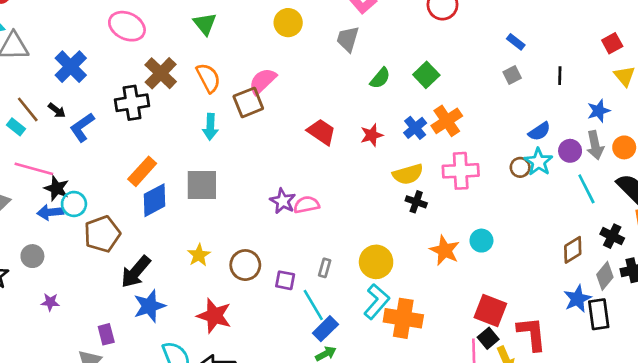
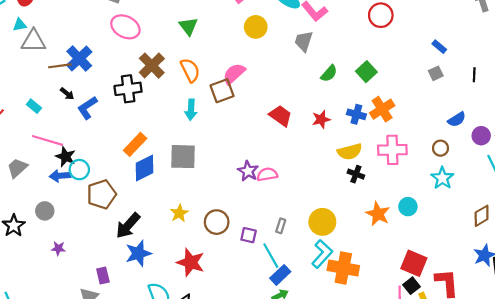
brown line: (28, 109) -> (60, 66), moved, turned -60
blue cross: (415, 128) -> (356, 114), turned -36
cyan star: (539, 162) -> (442, 178), moved

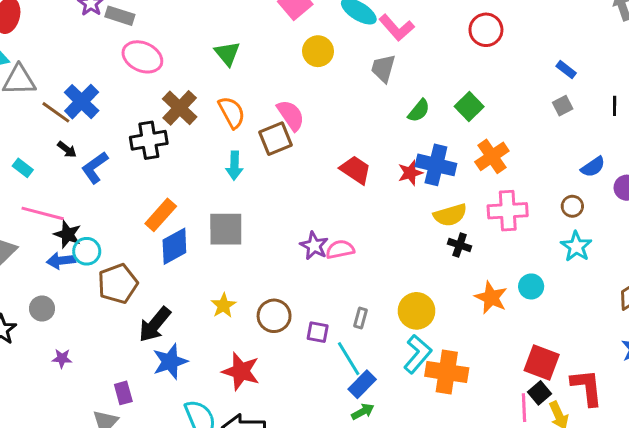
brown line: (60, 66) -> (56, 112), turned 45
pink semicircle: (234, 74) -> (291, 115), turned 100
blue cross: (356, 114) -> (436, 165), moved, size x1.5

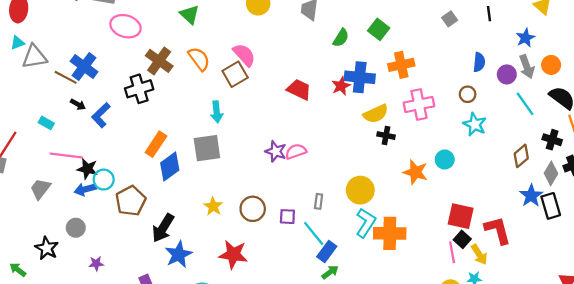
orange cross: (492, 156) -> (401, 65), turned 30
cyan arrow: (234, 166) -> (217, 112), moved
blue semicircle: (593, 167) -> (479, 62), turned -42

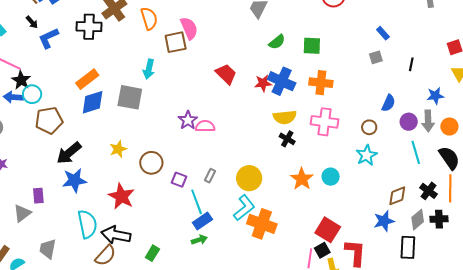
green square: (379, 29) -> (312, 46), turned 36
blue star: (531, 196) -> (384, 221), moved

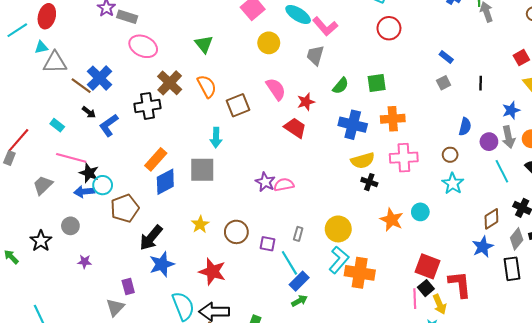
pink semicircle: (189, 28) -> (276, 89), moved
red star: (263, 83) -> (306, 102), moved

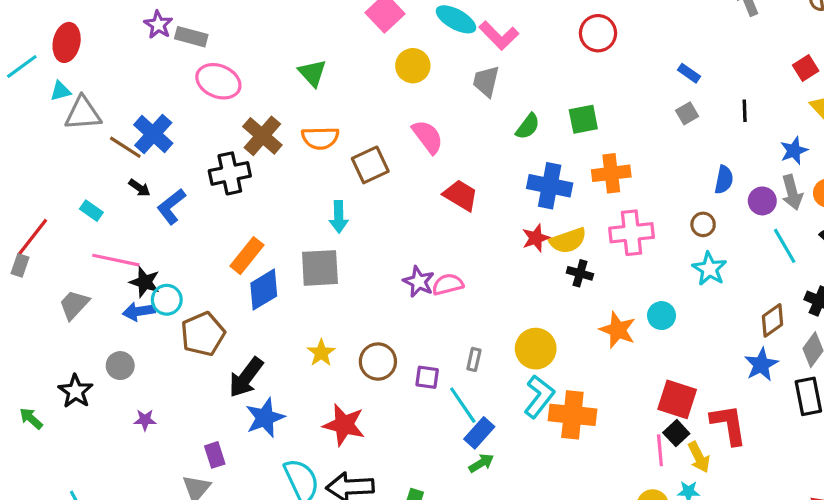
orange semicircle: (207, 86) -> (320, 138), turned 120
red star: (306, 102) -> (536, 238), moved

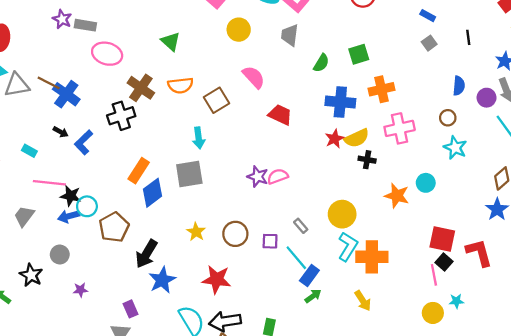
brown line: (125, 147) -> (49, 83), moved
gray rectangle: (474, 359) -> (301, 226), turned -48
yellow arrow: (699, 457) -> (363, 301), moved

